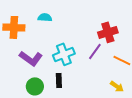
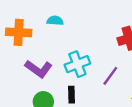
purple line: (95, 51) -> (110, 76), moved

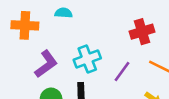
purple L-shape: (39, 69) -> (46, 64), turned -72

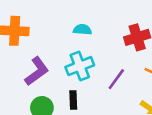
cyan semicircle: (64, 13) -> (82, 30), moved

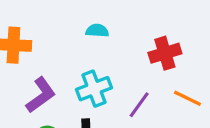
cyan semicircle: (82, 30) -> (97, 31), moved

